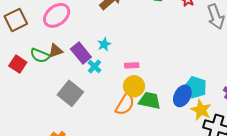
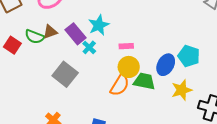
cyan star: (104, 44) -> (99, 25), size x1.5
cyan pentagon: (195, 87) -> (189, 56), moved
blue ellipse: (182, 96) -> (166, 65), moved
yellow star: (201, 110) -> (182, 90), moved, turned 30

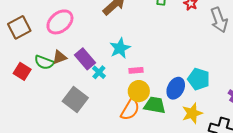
cyan star: (99, 25) -> (120, 48), moved

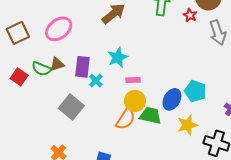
purple rectangle: (85, 59) -> (82, 67), turned 45

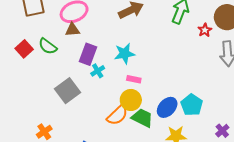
brown triangle: (57, 64) -> (72, 30), moved

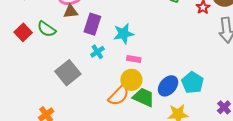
purple rectangle: (88, 54) -> (92, 24), moved

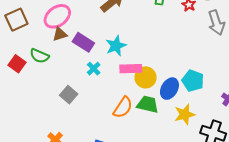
purple rectangle: (92, 24) -> (83, 42), turned -65
pink rectangle: (134, 59) -> (131, 69), size x1.5
gray square: (68, 73) -> (69, 95), size x0.7
yellow circle: (131, 80) -> (146, 77), moved

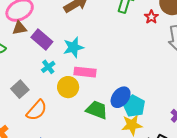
yellow circle: (146, 77) -> (68, 87), moved
cyan pentagon: (193, 81) -> (134, 106), moved
orange semicircle: (123, 107) -> (37, 110), moved

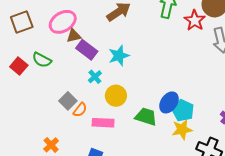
red star: (151, 17) -> (195, 20), size x1.5
brown triangle: (19, 28) -> (74, 36), moved
pink rectangle: (85, 72) -> (103, 123), moved
orange semicircle: (37, 110) -> (80, 110), moved, size x0.7

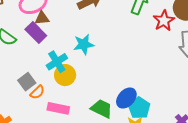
purple rectangle: (87, 50) -> (36, 32), moved
cyan cross: (95, 77) -> (57, 62), size x1.5
yellow circle: (116, 96) -> (65, 75), moved

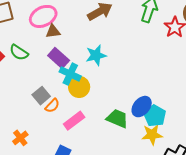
purple rectangle: (36, 32) -> (59, 58), moved
cyan cross: (57, 62) -> (70, 74), turned -30
pink rectangle: (58, 108) -> (74, 121), turned -45

